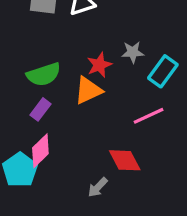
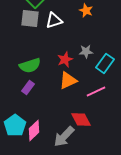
orange triangle: (88, 90) -> (68, 80), moved
pink diamond: (40, 151) -> (34, 130), moved
gray arrow: (98, 187) -> (64, 136), size x1.6

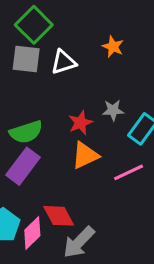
purple rectangle: (28, 87) -> (23, 166), size x1.6
red diamond: (81, 119) -> (59, 216), moved

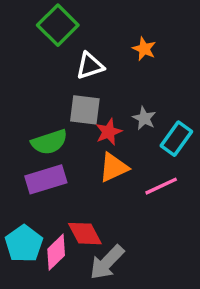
gray square: (26, 59) -> (85, 110), moved
gray star: (113, 110) -> (144, 118), turned 30
purple rectangle: (23, 166) -> (46, 179), turned 36

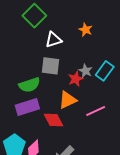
red star: (109, 132) -> (76, 79), moved
cyan rectangle: (176, 139) -> (105, 71), moved
red diamond: (85, 234) -> (53, 120), moved

